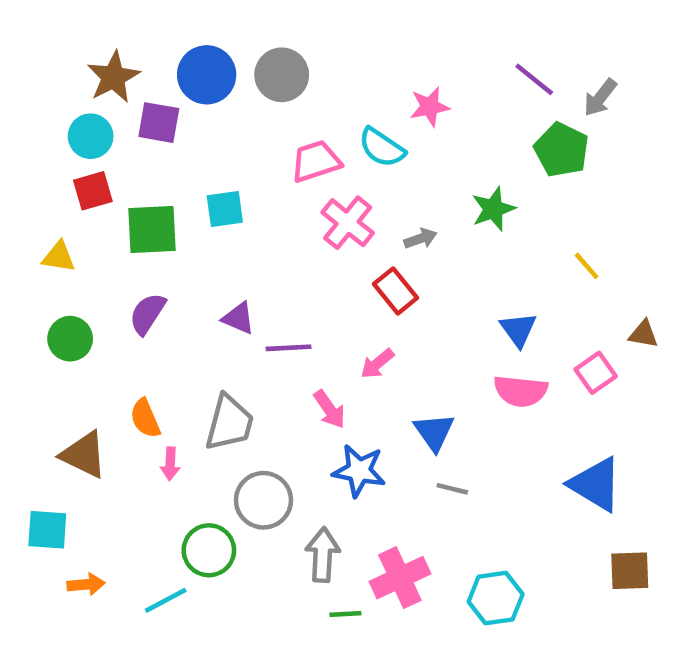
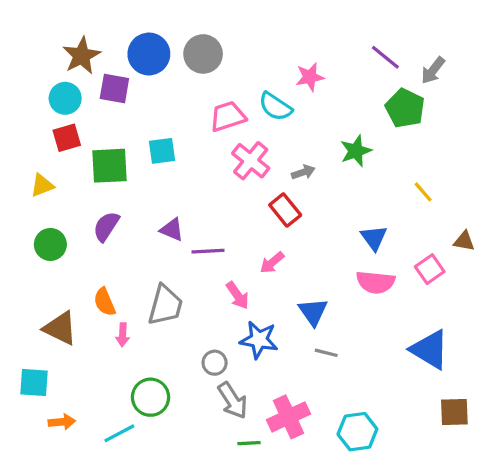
yellow triangle: (59, 257) -> (42, 185), turned -30
gray circle: (263, 500) -> (215, 363), moved, size x0.6
gray arrow: (323, 555) -> (233, 400), turned 144

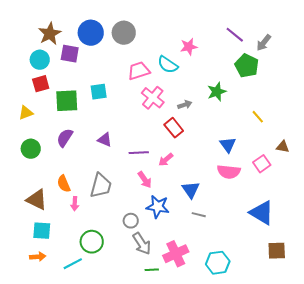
purple line: (208, 251) -> (139, 153), moved
cyan square: (34, 382) -> (42, 231), moved

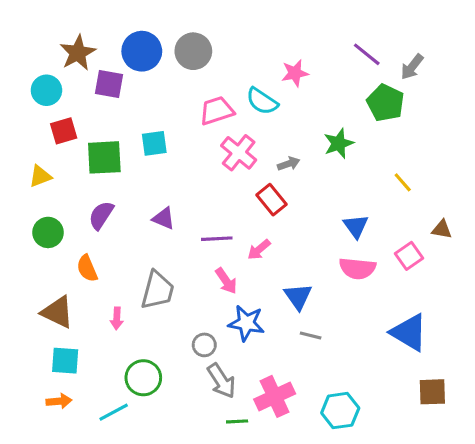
cyan circle: (40, 60) -> (46, 90), moved
orange semicircle: (64, 184) -> (87, 268), moved

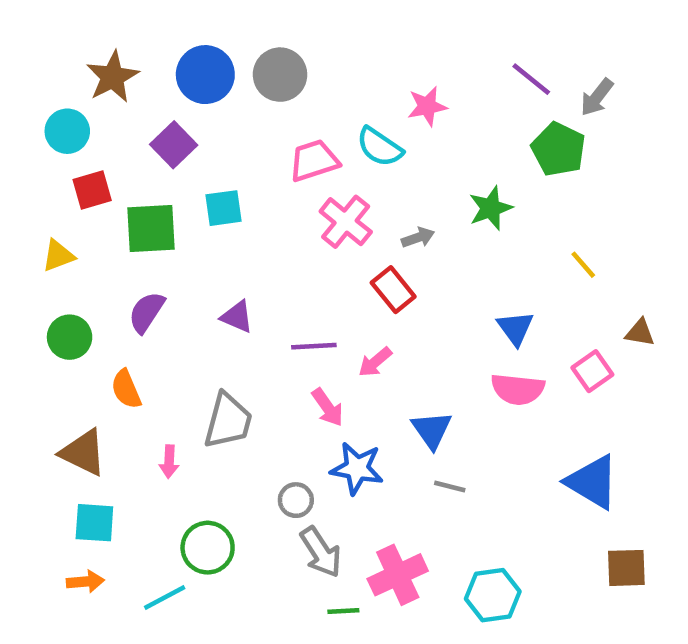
purple square: (109, 84) -> (174, 145), moved, turned 36

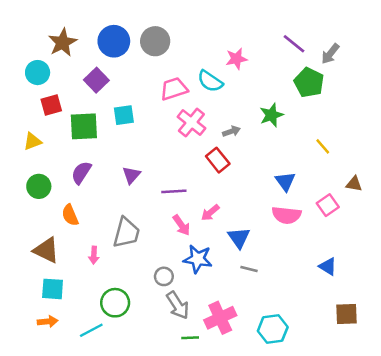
purple triangle: (237, 317) -> (131, 175), turned 48
pink arrow: (375, 362) -> (210, 213), moved
blue triangle: (592, 482) -> (328, 266), size x0.6

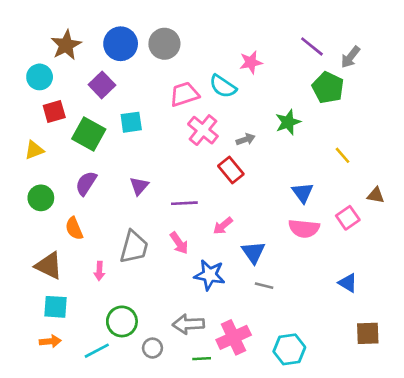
green square: (84, 126) -> (89, 134), turned 32
pink arrow: (181, 225) -> (179, 243), moved
gray circle: (164, 276) -> (152, 348), moved
gray arrow: (178, 305) -> (188, 324), turned 120

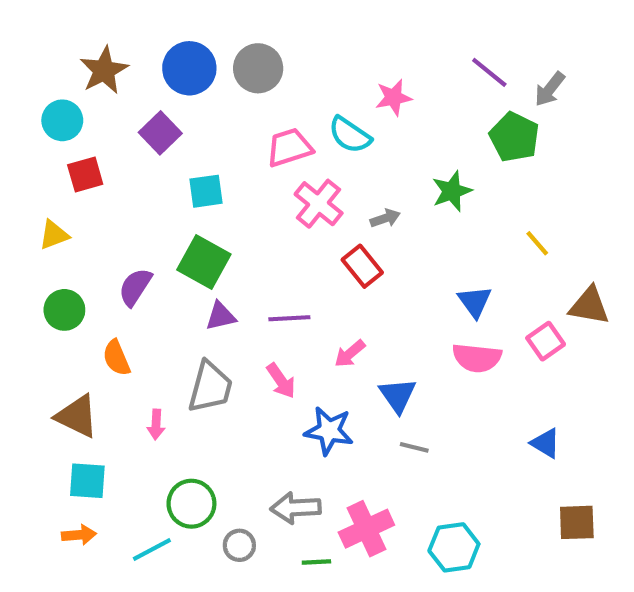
green square: (89, 134) -> (204, 262), moved
purple triangle: (139, 186) -> (221, 316), moved, turned 36
brown triangle: (376, 195) -> (589, 306), size x1.5

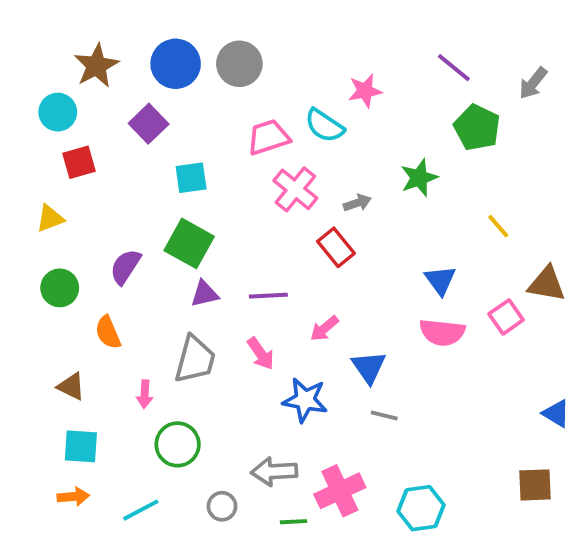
gray arrow: (550, 89) -> (533, 83), moved
brown triangle: (77, 416) -> (71, 386), size x0.7
blue triangle: (546, 443) -> (556, 414), moved
green circle: (191, 504) -> (178, 444), moved

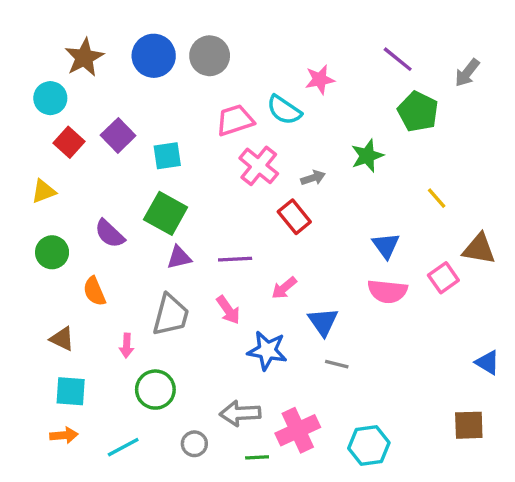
purple square: (149, 124) -> (118, 135), moved
red square: (79, 162) -> (69, 142), turned -32
purple semicircle: (125, 267) -> (110, 234), turned -80

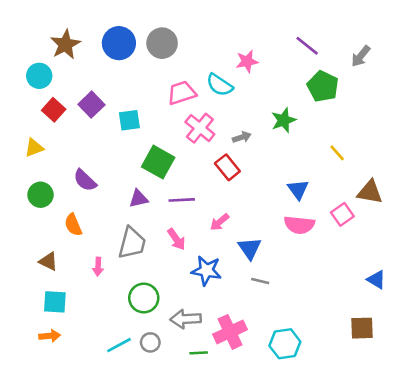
green square: (166, 213) -> (158, 162), moved
green circle: (155, 390) -> (144, 298), moved
cyan line: (123, 447) -> (119, 345), moved

